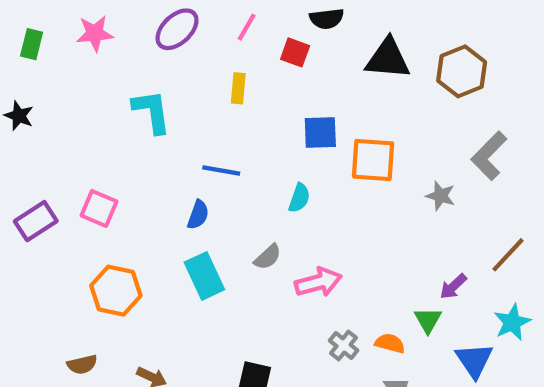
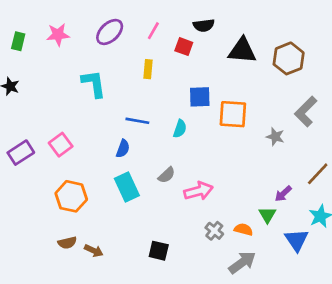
cyan semicircle: (299, 198) -> (180, 129), moved
pink square: (99, 208) -> (61, 145), turned 30
brown semicircle: (82, 364) -> (67, 243), moved

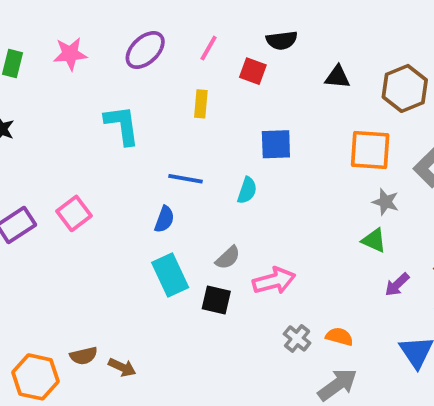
black triangle: (242, 51) -> (337, 77), size x0.6
orange square: (233, 114) -> (370, 150), moved
orange hexagon: (71, 196) -> (36, 377), moved
green triangle: (267, 215) -> (374, 240), moved, turned -36
black square: (159, 251) -> (216, 300), moved

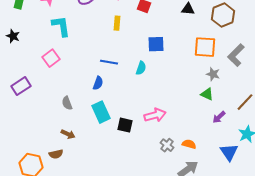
cyan L-shape: (122, 125) -> (61, 26), moved
pink square: (74, 213) -> (51, 58), moved
gray semicircle: (228, 258) -> (67, 103), moved, turned 112
brown arrow: (122, 367) -> (68, 134), moved

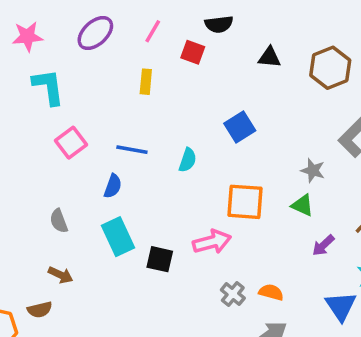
blue square: (156, 44) -> (240, 127), moved, turned -30
orange square: (205, 47) -> (245, 202), moved
pink square: (51, 58) -> (71, 143), moved

